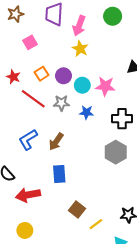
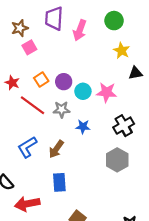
brown star: (15, 14) -> (20, 28), moved
yellow star: (80, 49) -> (122, 51), moved
blue star: (86, 112) -> (83, 127), moved
black cross: (122, 119) -> (124, 126), turned -30

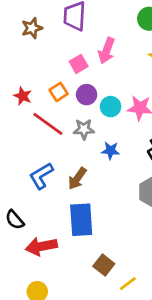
pink arrow: (80, 30) -> (107, 51), moved
pink square: (29, 47) -> (79, 64), moved
blue rectangle: (59, 182) -> (81, 220), size x1.4

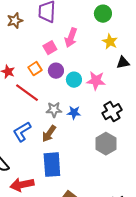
gray star: (84, 129) -> (54, 110), moved

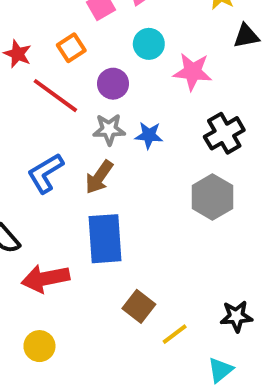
purple circle: (56, 71) -> (113, 84), moved
cyan circle: (74, 80) -> (149, 44), moved

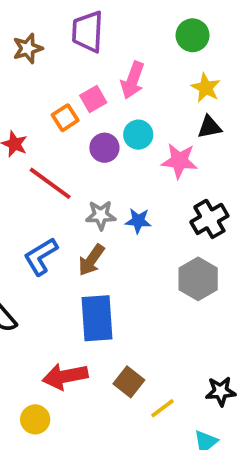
black triangle: (246, 36) -> (209, 127), moved
orange square: (71, 48) -> (65, 118), moved
purple circle: (113, 84) -> (104, 148), moved
red arrow: (45, 278) -> (65, 376), moved

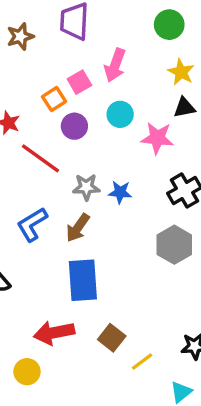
purple circle: (104, 148) -> (74, 126), moved

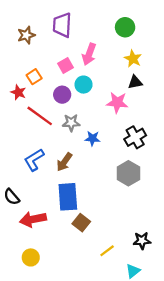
orange square: (54, 99) -> (34, 77), moved
cyan circle: (120, 114) -> (84, 85), moved
gray star: (86, 187) -> (71, 123), moved
red arrow: (54, 333) -> (33, 219), moved
brown square: (112, 338) -> (81, 223), moved

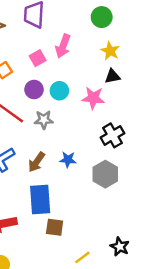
cyan circle: (84, 85) -> (59, 91), moved
blue star: (92, 138) -> (68, 160), moved
brown square: (81, 223) -> (55, 227), turned -30
black star: (142, 241) -> (120, 247), turned 30

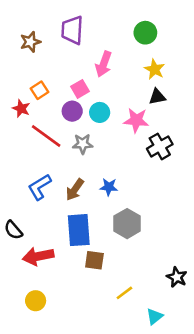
pink square: (38, 58) -> (80, 89), moved
black cross: (113, 135) -> (160, 146), moved
gray hexagon: (105, 174) -> (127, 224), moved
black star: (120, 247) -> (177, 277), moved

